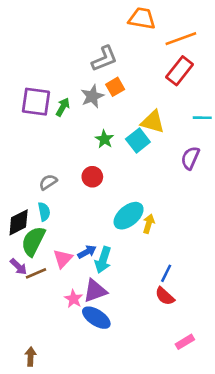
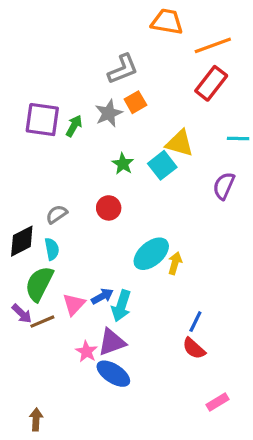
black diamond: (19, 222) -> (22, 241), moved

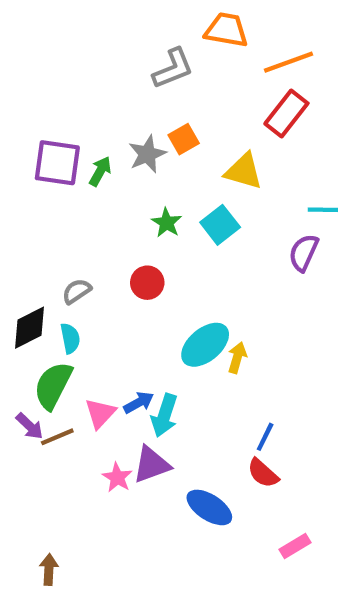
gray L-shape: (123, 69) -> (173, 69), moved
cyan line: (238, 139) -> (323, 210), moved
yellow triangle: (180, 143) -> (244, 171), moved
blue ellipse: (113, 374) -> (209, 507), moved

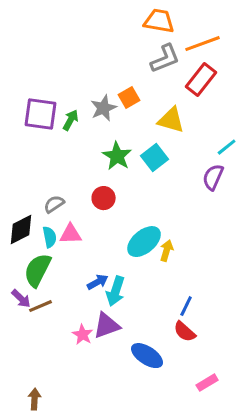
gray L-shape: (173, 69) -> (165, 59), moved
cyan line: (323, 210) -> (227, 147), turned -40
green star: (167, 223) -> (117, 156), size x1.4
pink triangle: (100, 413) -> (71, 234), moved, turned 45

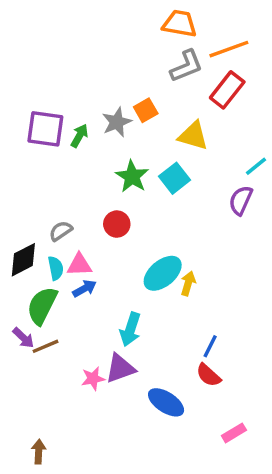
blue arrow: (98, 282) -> (85, 289), moved
pink star: (83, 335) -> (93, 379), turned 30

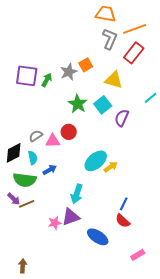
gray L-shape: (186, 66) -> (110, 39), turned -45
purple semicircle: (241, 200) -> (122, 118), moved
pink triangle: (79, 265) -> (53, 141), moved
yellow arrow: (188, 283) -> (111, 167), turned 40
green semicircle: (42, 306) -> (25, 180), turned -110

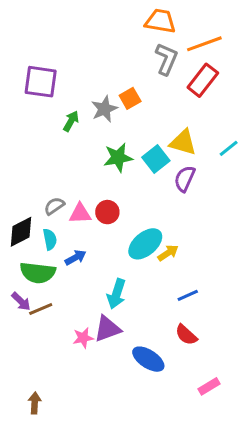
purple square: (27, 76) -> (41, 82), moved
yellow triangle: (114, 80) -> (183, 142), moved
green star: (78, 104) -> (118, 157), turned 30
red circle: (69, 132) -> (107, 212), moved
blue line: (124, 204) -> (188, 295), moved, turned 40

